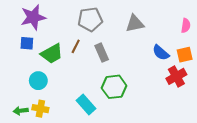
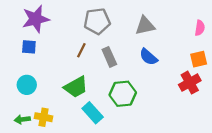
blue semicircle: (161, 53) -> (148, 57), moved
green trapezoid: (52, 54) -> (76, 87), moved
cyan circle: (38, 81) -> (27, 85), moved

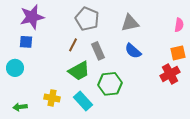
gray pentagon: (97, 21) -> (87, 19), turned 30
cyan circle: (27, 85) -> (15, 68), moved
green trapezoid: (76, 87) -> (79, 71), moved
yellow cross: (43, 117) -> (52, 98), moved

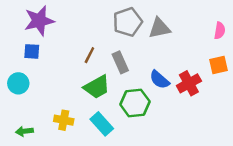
gray pentagon: (87, 19) -> (128, 22), moved, turned 30
blue semicircle: (133, 51) -> (159, 80), moved
red cross: (170, 74) -> (189, 83), moved

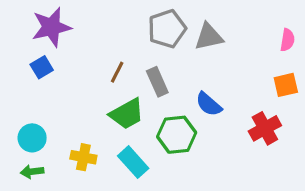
blue square: (32, 51) -> (42, 67), turned -35
cyan circle: (18, 83) -> (32, 138), moved
red cross: (189, 83) -> (265, 128), moved

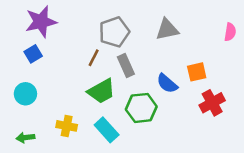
gray pentagon: (167, 29) -> (114, 32), moved
orange square: (286, 85) -> (197, 72), moved
cyan circle: (32, 138) -> (25, 94), moved

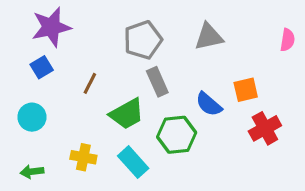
brown line: (94, 58) -> (90, 83), moved

